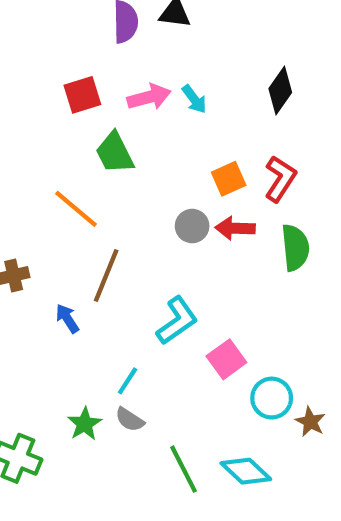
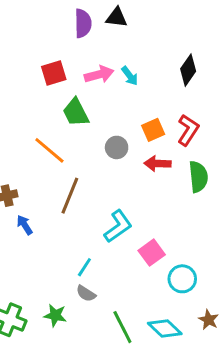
gray circle: (192, 226) -> (117, 147), moved
blue arrow: (67, 318) -> (25, 225), moved
brown star: (310, 422) -> (209, 320), moved
green star: (85, 424) -> (55, 315), moved, turned -30

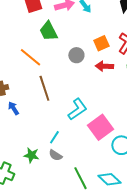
brown line: (70, 196) -> (44, 88), turned -40
pink square: (152, 253) -> (100, 127), size x1.4
green star: (55, 315) -> (31, 155), moved

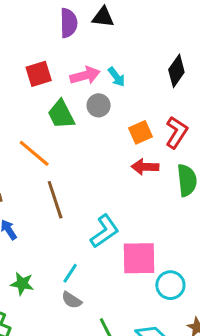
gray circle: (76, 55) -> (99, 105), moved
pink square: (100, 127) -> (139, 258), turned 35
green star: (31, 155) -> (22, 284), moved

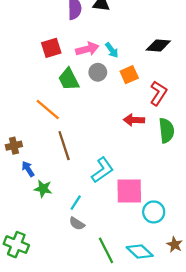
black diamond: (176, 71) -> (158, 45), turned 60
orange square: (140, 132) -> (129, 75), moved
green star: (22, 284) -> (43, 189), moved

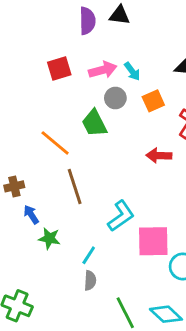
green trapezoid: (69, 79) -> (94, 123), moved
gray semicircle: (77, 224) -> (90, 281), turned -119

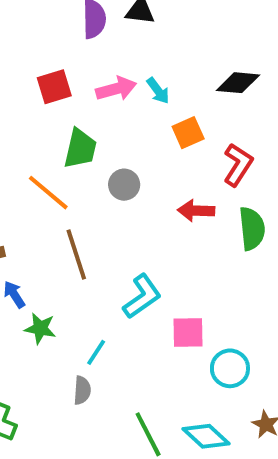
gray circle: (115, 98) -> (124, 185), moved
green trapezoid: (94, 123) -> (80, 149), moved, turned -140
pink square: (153, 241) -> (188, 332), size x0.7
gray semicircle: (90, 281) -> (82, 390), moved

